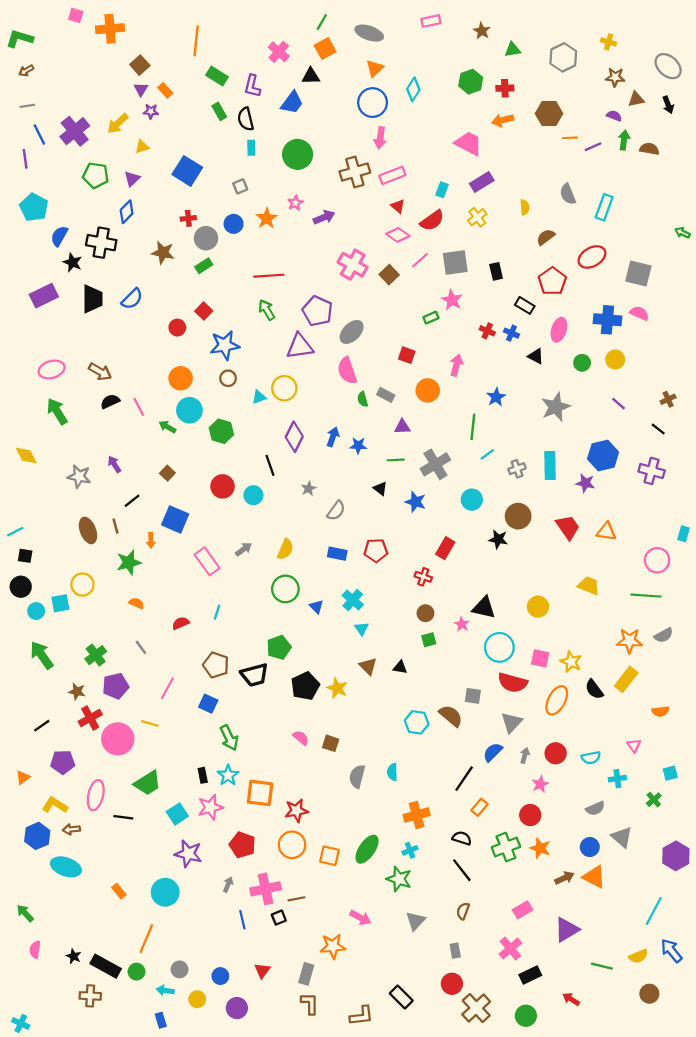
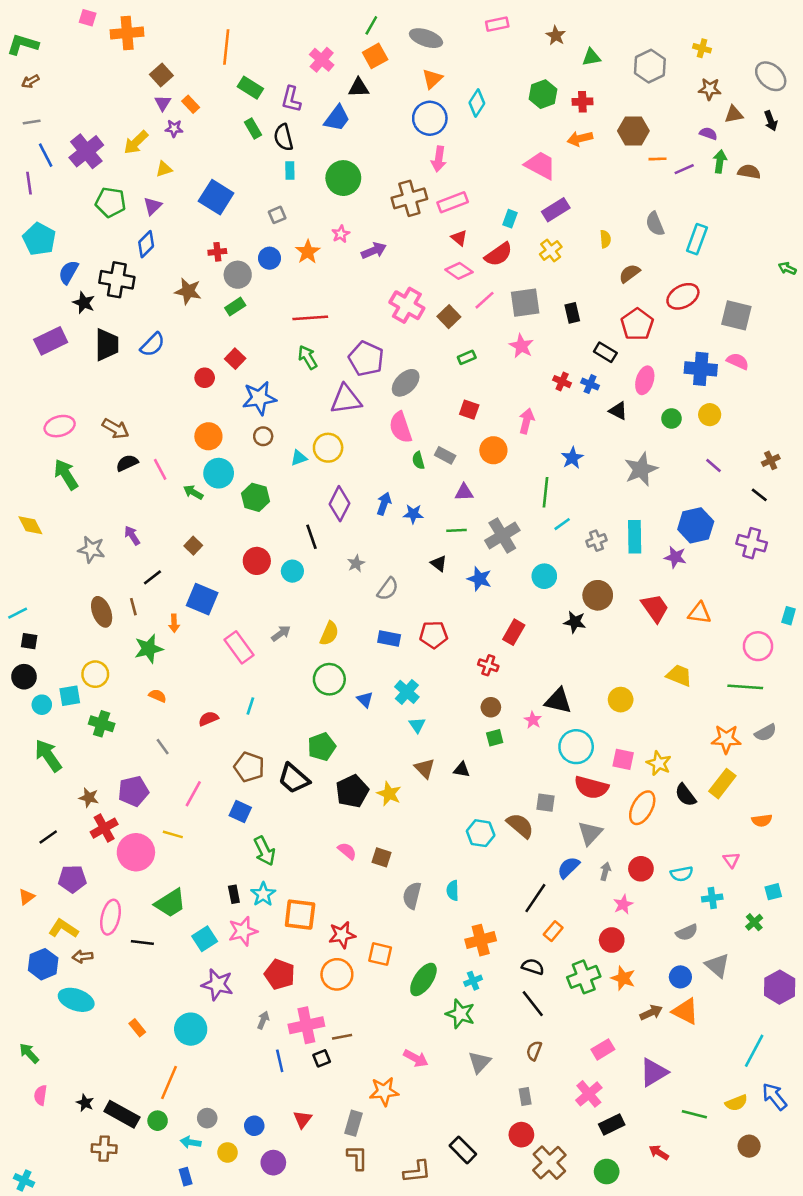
green rectangle: (431, 318) -> (467, 357), moved
green cross: (96, 655) -> (102, 724), moved, turned -35
black trapezoid: (255, 675) -> (294, 778), turned 56
orange square: (330, 856) -> (380, 954), moved

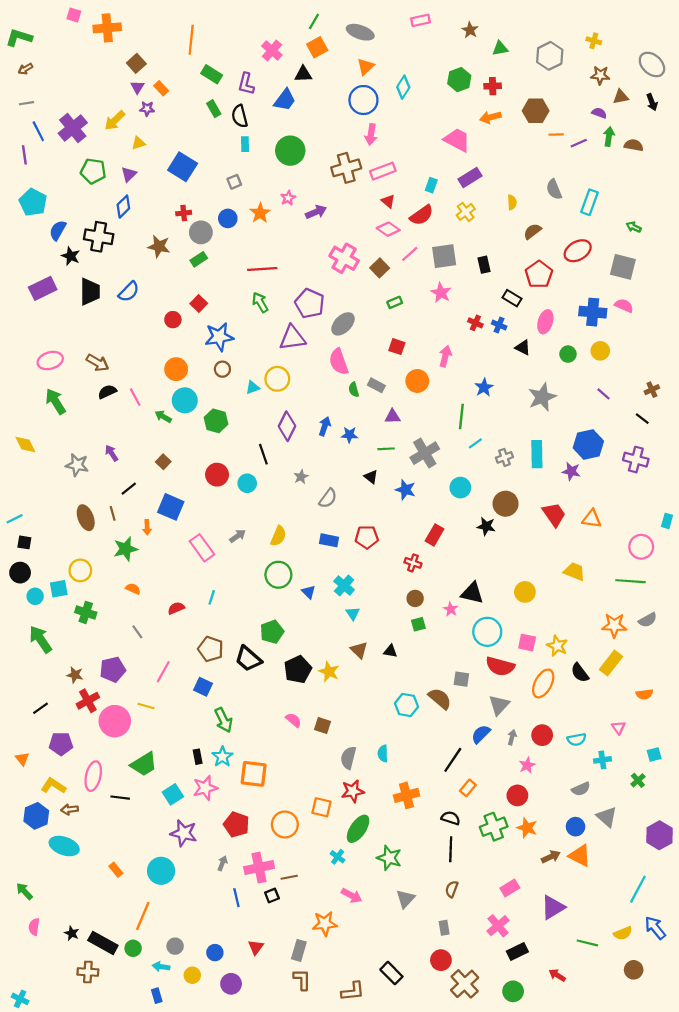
green arrow: (787, 268) -> (634, 227), moved
orange triangle: (27, 897) -> (22, 759), turned -32
red star: (342, 935) -> (353, 791), moved
cyan cross: (473, 981) -> (338, 857), moved, turned -32
black line: (533, 1004) -> (451, 849), turned 40

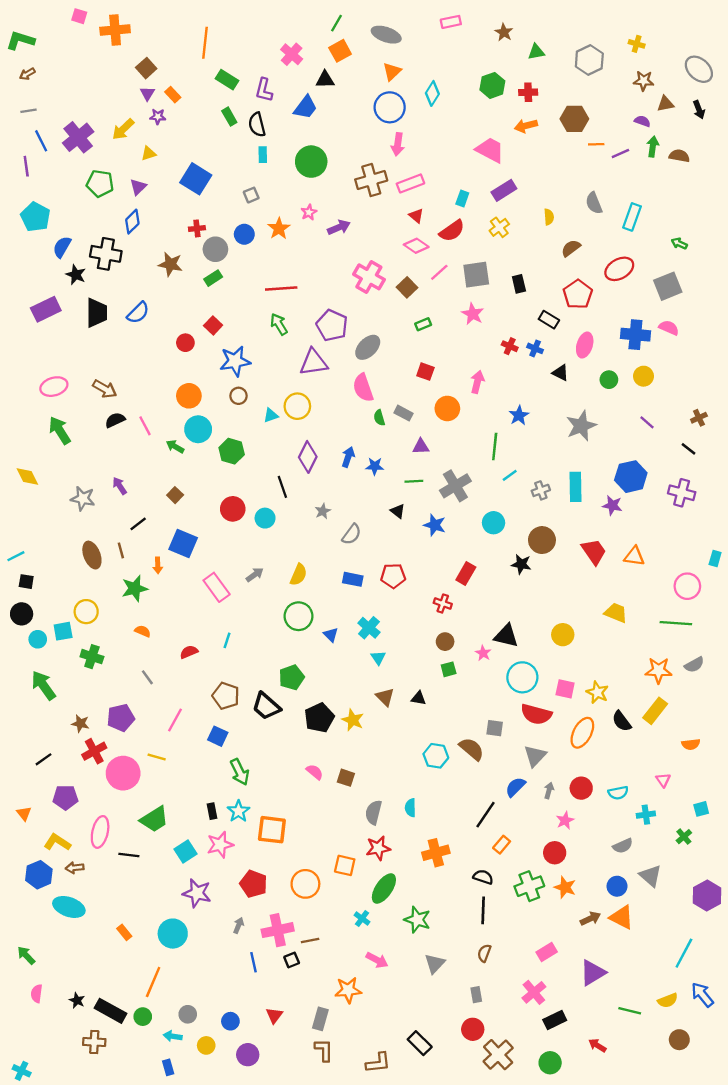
gray square: (623, 267) -> (668, 286), turned -36

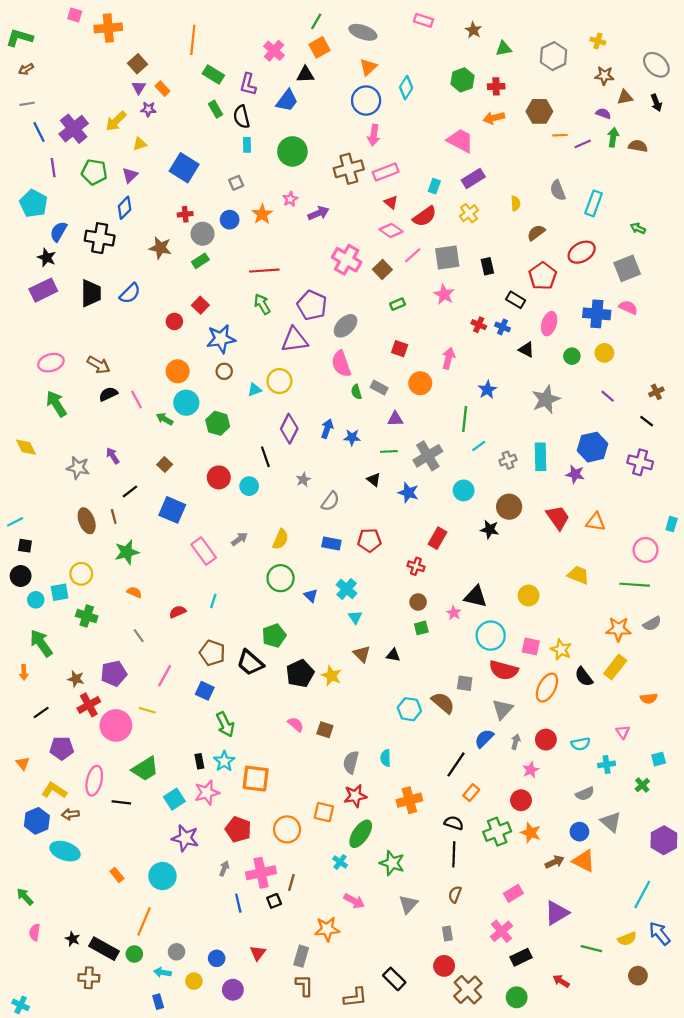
pink rectangle: (451, 22) -> (423, 20), turned 30
purple line: (26, 166) -> (53, 168), moved
black star: (76, 275) -> (47, 258), moved
orange arrow: (158, 565) -> (24, 672), moved
brown line: (310, 940) -> (291, 883), turned -63

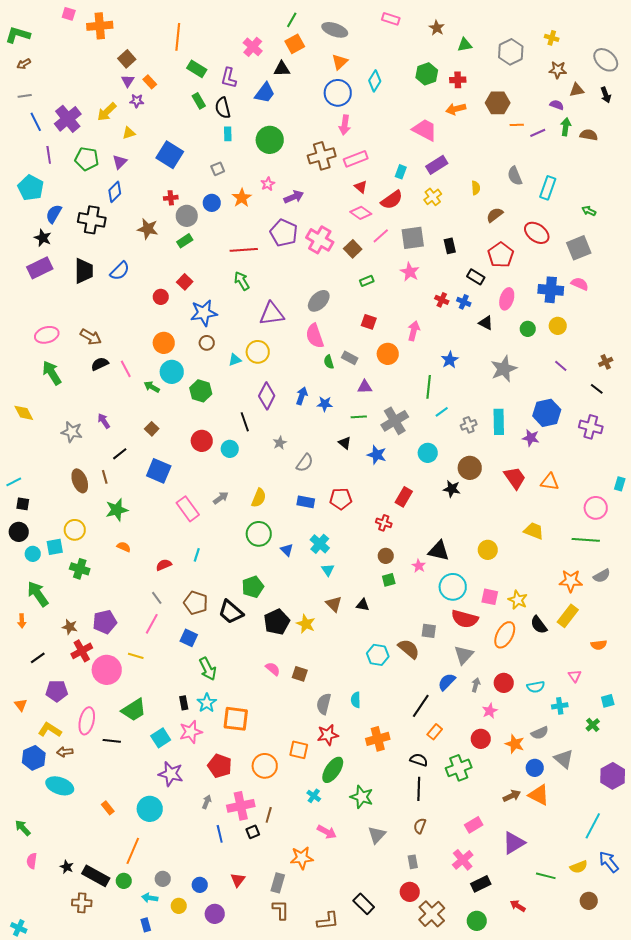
red ellipse: (582, 252) -> (537, 233), turned 65
purple pentagon: (312, 305) -> (284, 233), moved
gray line: (139, 636) -> (157, 598), moved
orange star: (531, 833) -> (515, 744), moved

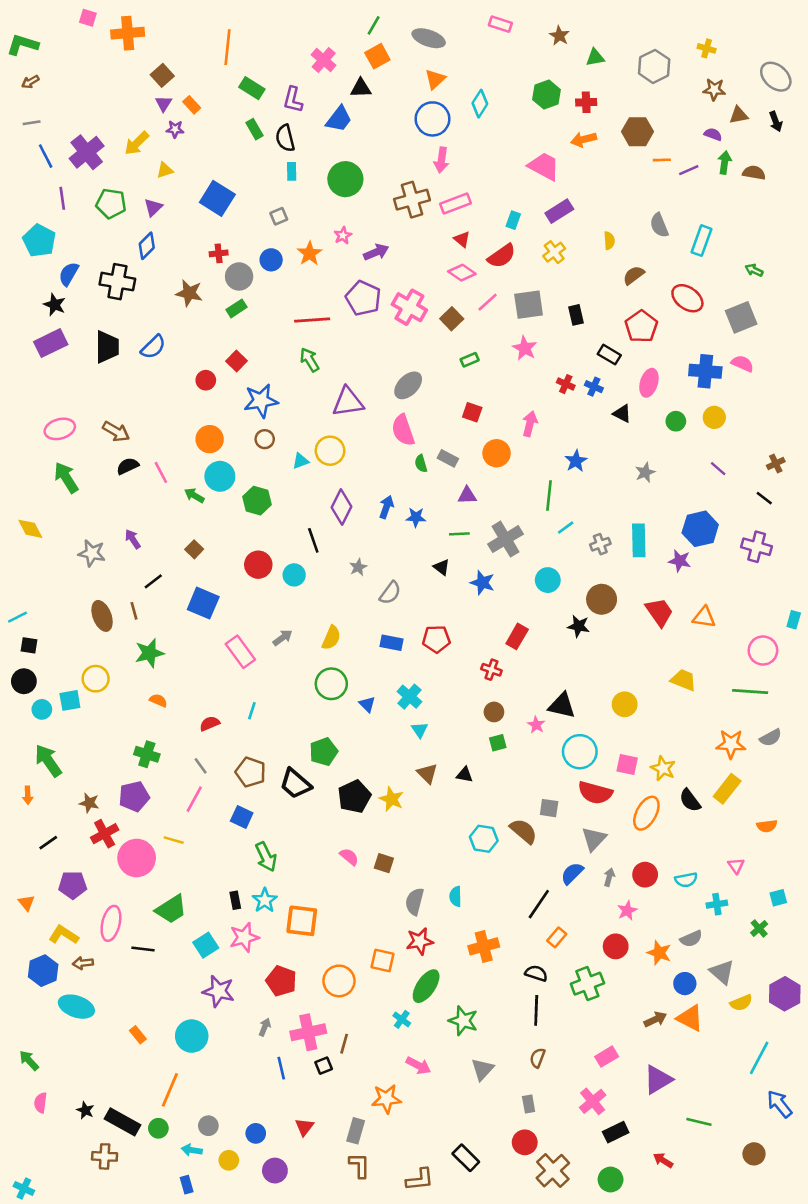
gray star: (504, 369) -> (645, 472), size x0.6
green cross: (80, 569) -> (147, 754), moved
yellow semicircle: (579, 867) -> (741, 1003), moved

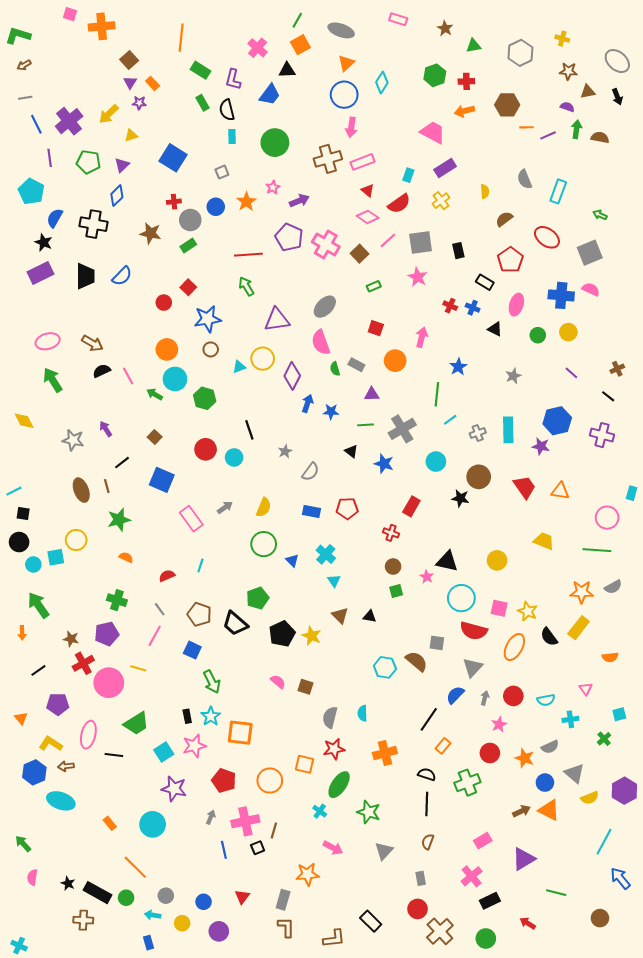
purple diamond: (342, 507) -> (292, 376), moved
orange line: (170, 1090) -> (135, 867), turned -68

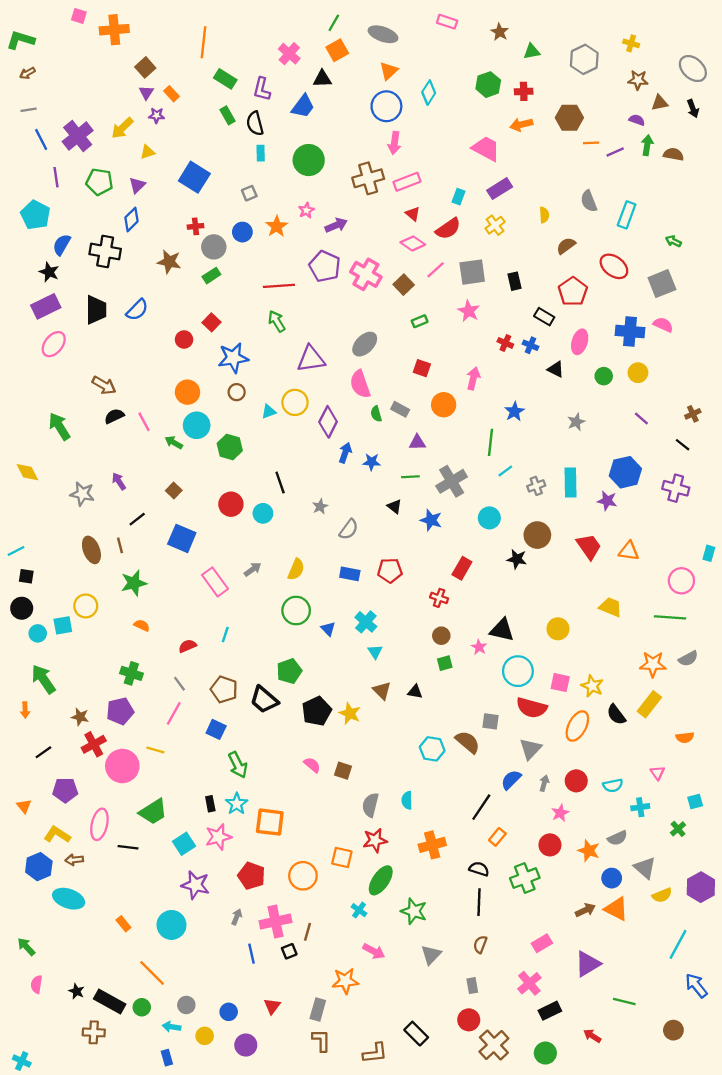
pink ellipse: (48, 341) -> (54, 344), moved, turned -35

